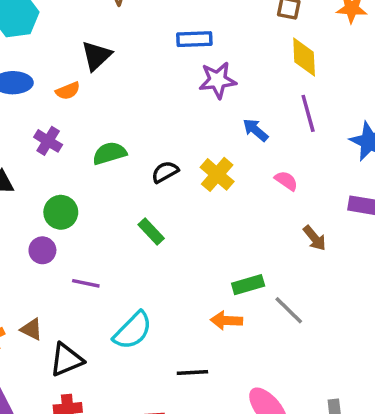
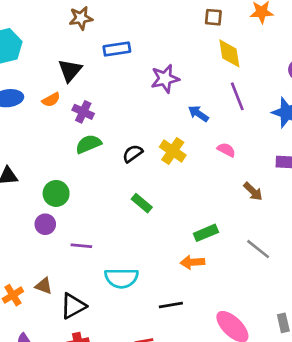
blue rectangle: (194, 39) -> (117, 49), moved
purple cross: (48, 141) -> (83, 112), moved
green rectangle: (151, 231) -> (142, 203), moved
gray line: (289, 310) -> (258, 249), moved
cyan semicircle: (133, 331) -> (121, 278), turned 52

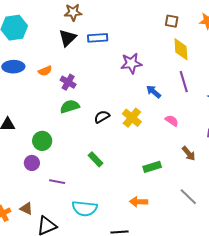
black triangle: (70, 70) -> (67, 38), moved
green rectangle: (142, 203) -> (96, 159), moved
green rectangle: (206, 233) -> (152, 167), moved

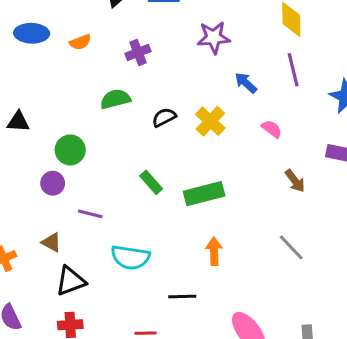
purple cross: (68, 82) -> (138, 52), moved, turned 35
green rectangle: (152, 167) -> (204, 194), moved, size x1.4
orange arrow: (139, 202) -> (214, 251), turned 84
brown triangle: (26, 209) -> (52, 242), moved

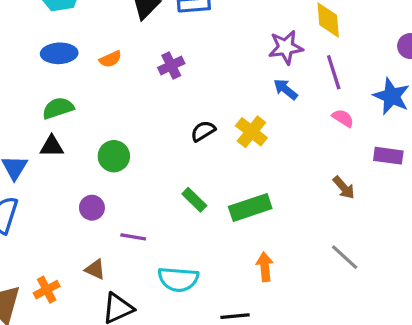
purple star: (214, 37) -> (286, 47), moved
green semicircle: (115, 99) -> (58, 108), moved
pink semicircle: (272, 129) -> (343, 118), moved
green circle: (70, 150) -> (114, 156), moved

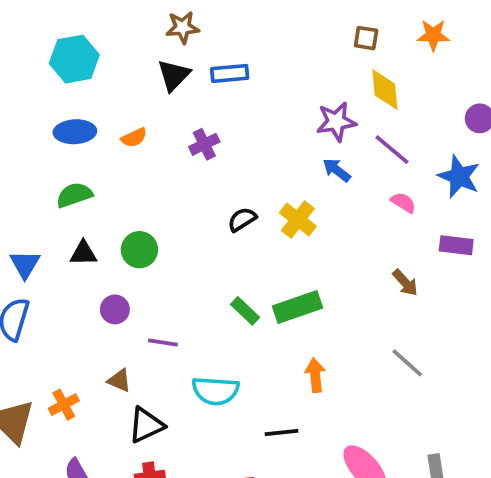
purple line: (334, 72) -> (392, 150), turned -32
black triangle: (52, 146) -> (83, 253), moved
green rectangle: (194, 200) -> (245, 311), moved

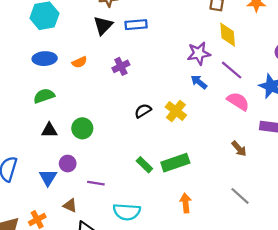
pink semicircle: (403, 203) -> (238, 101), size x1.5
blue triangle: (25, 264) -> (48, 177), moved

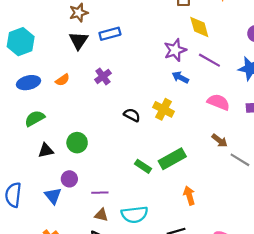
pink semicircle: (238, 101) -> (218, 102), moved
black semicircle: (143, 111) -> (132, 115), turned 70
brown arrow: (239, 149) -> (220, 141), moved
gray line: (240, 196) -> (240, 160), moved
brown triangle: (70, 205) -> (101, 215), moved

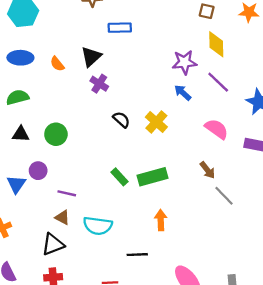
black triangle: (79, 41) -> (91, 57), moved
purple cross: (103, 76) -> (99, 84), moved, turned -35
orange semicircle: (63, 80) -> (57, 64), turned 72

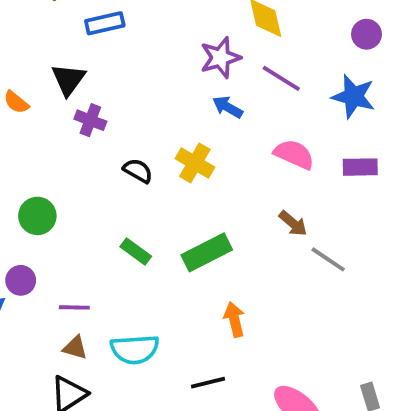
green rectangle: (120, 177) -> (136, 251), moved

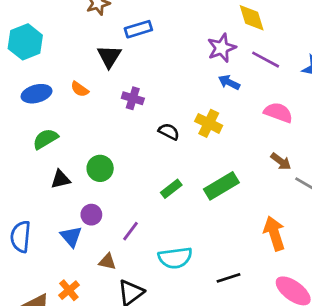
black triangle: (68, 79) -> (109, 56), moved
green rectangle: (136, 251) -> (171, 189), turned -70
purple line: (74, 307) -> (131, 231), turned -50
orange arrow: (234, 320) -> (274, 233), moved, size x1.4
brown triangle: (75, 348) -> (107, 262), moved

